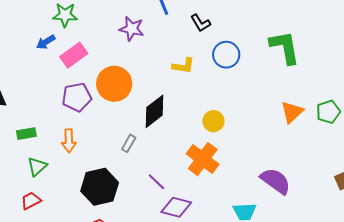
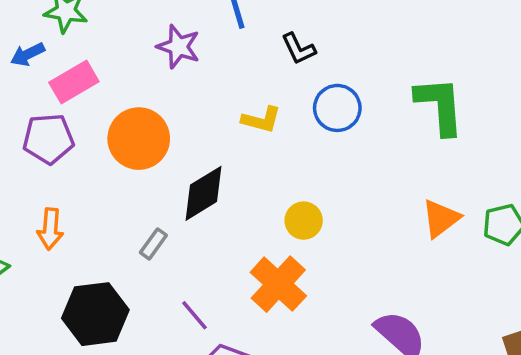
purple pentagon: (77, 97) -> (48, 139), moved

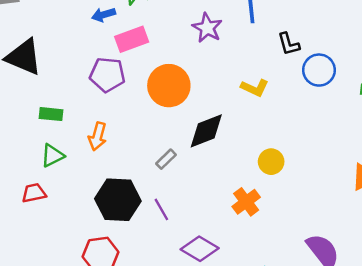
blue circle: (337, 108) -> (319, 70), moved
orange cross: (278, 284) -> (246, 202), size x0.7
purple line: (194, 315) -> (161, 209), moved

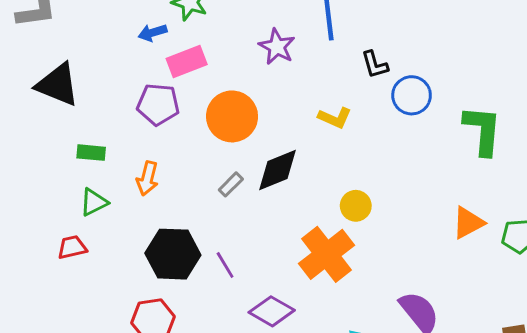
gray rectangle: (166, 159) -> (231, 184), moved
orange cross: (246, 202) -> (326, 254), size x1.6

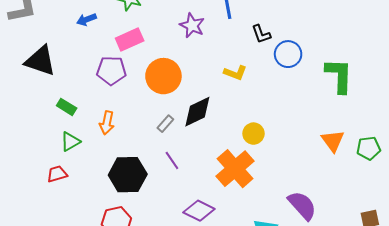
blue arrow: (153, 33) -> (86, 19), moved
green rectangle: (91, 153) -> (67, 107), turned 30
orange triangle: (468, 223) -> (333, 141), turned -35
purple line: (225, 265) -> (172, 160), moved

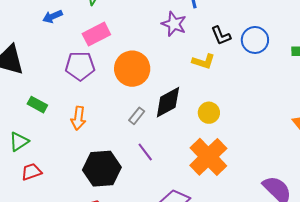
purple star: (192, 25) -> (174, 24), moved
black L-shape: (261, 34) -> (221, 36), moved
yellow circle: (253, 134) -> (209, 113), moved
green triangle: (70, 142) -> (19, 141), moved

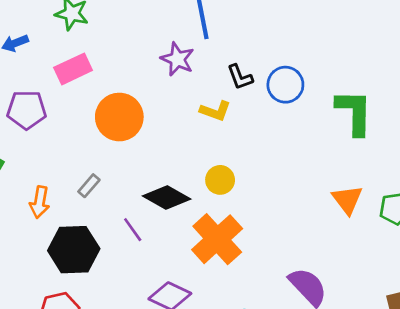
purple pentagon: (80, 66) -> (27, 110), moved
black diamond: (168, 102) -> (167, 198), moved, turned 56
gray rectangle: (137, 116) -> (89, 186), moved
orange arrow: (78, 118) -> (40, 202), moved

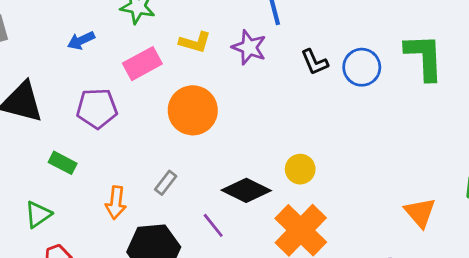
yellow L-shape: (215, 111) -> (195, 42), moved
green L-shape: (354, 112) -> (424, 57), moved
orange triangle: (347, 200) -> (420, 212), moved

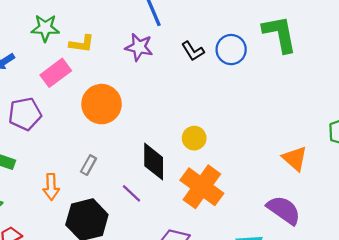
yellow L-shape: (195, 42) -> (82, 44), moved
black diamond: (246, 190) -> (154, 162), turned 72

